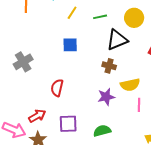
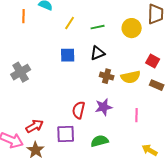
black triangle: (117, 40) -> (98, 53), moved, size x0.7
yellow semicircle: (130, 85) -> (131, 77), moved
red semicircle: (57, 88) -> (79, 110), moved

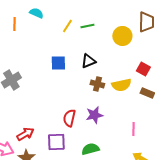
yellow line: (70, 23) -> (67, 26), moved
green line: (98, 27) -> (87, 26), moved
pink line: (137, 115) -> (133, 129), moved

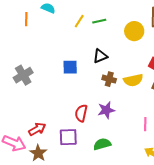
blue square: (58, 63) -> (70, 67), moved

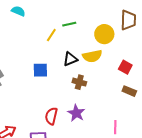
yellow line: (79, 21) -> (51, 35), moved
yellow semicircle: (133, 80) -> (92, 56), moved
purple star: (106, 110) -> (76, 113), turned -30

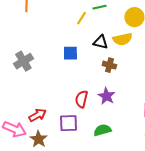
black triangle: (70, 59) -> (100, 42), turned 35

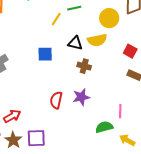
purple star: (106, 96) -> (81, 97), turned 30
purple square: (68, 123) -> (36, 138), moved
green semicircle: (102, 130) -> (104, 127), moved

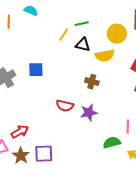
black triangle: (75, 43) -> (83, 45), moved
blue square: (45, 54) -> (36, 70), moved
red semicircle: (56, 100) -> (65, 106), moved, turned -90

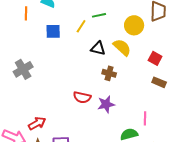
black triangle: (83, 45) -> (98, 48), moved
yellow semicircle: (105, 56) -> (122, 47), turned -126
blue square: (36, 70) -> (53, 31), moved

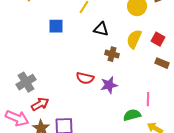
blue square: (53, 31) -> (56, 26), moved
yellow semicircle: (122, 47) -> (134, 39), moved, turned -108
gray cross: (23, 69) -> (26, 82), moved

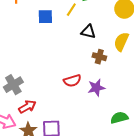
blue square: (56, 26) -> (45, 17), moved
red semicircle: (85, 78) -> (72, 81), turned -30

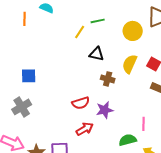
blue square: (45, 17) -> (29, 76), moved
red arrow: (27, 107) -> (85, 129), moved

